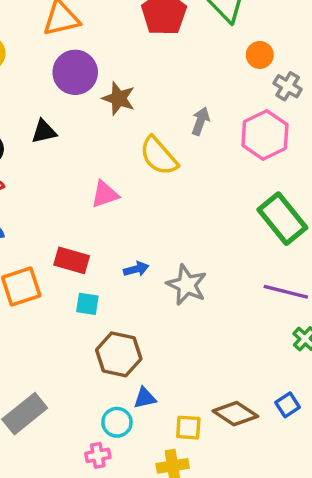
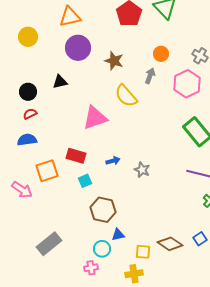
orange circle: (260, 55) -> (161, 54), moved
brown star: (119, 98) -> (114, 61), moved
pink triangle: (105, 194) -> (95, 118), size x1.5
gray star: (187, 285) -> (142, 170), size x0.7
cyan square: (87, 304) -> (85, 181), turned -32

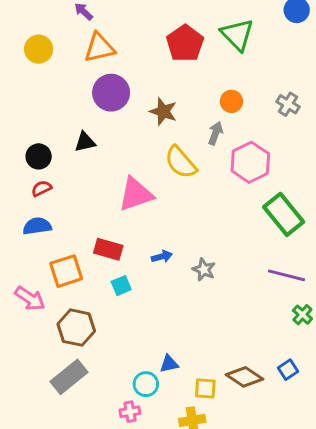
yellow circle: (28, 37) -> (39, 49), moved
pink hexagon: (187, 84) -> (250, 162), moved
brown hexagon: (103, 210) -> (76, 328), moved

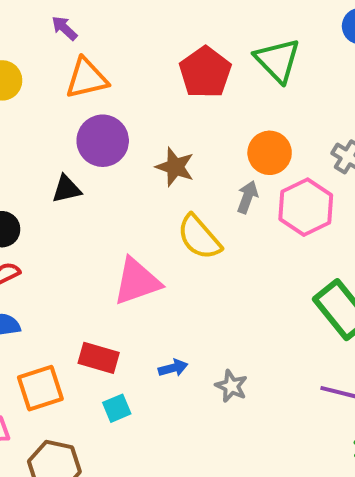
orange circle: (231, 101) -> (270, 153), size x1.4
black triangle: (85, 142) -> (66, 189), moved
pink hexagon: (250, 162) -> (306, 207), moved

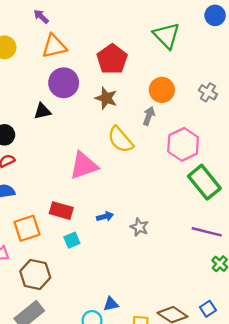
red pentagon: (205, 72) -> (112, 59), moved
pink hexagon: (306, 207) -> (183, 144), moved

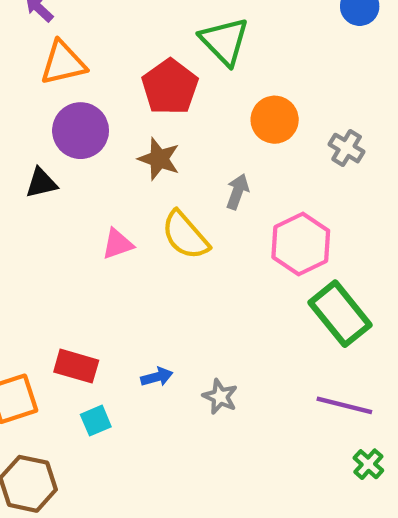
green triangle: (167, 35) -> (224, 41), moved
orange circle: (162, 90) -> (275, 120), moved
pink triangle: (84, 166) -> (118, 244), moved, size x0.6

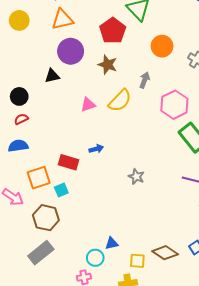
yellow semicircle: (185, 235) -> (120, 101), turned -95
blue arrow: (157, 377) -> (96, 149), moved
cyan square: (96, 421) -> (61, 190), moved

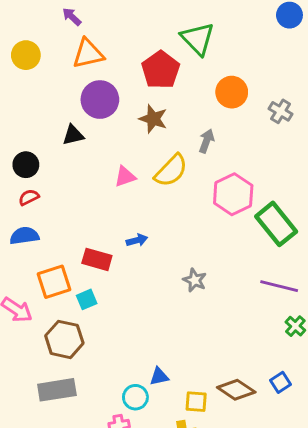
pink hexagon: (174, 105) -> (233, 194), moved
gray rectangle: (41, 253) -> (57, 390), turned 30

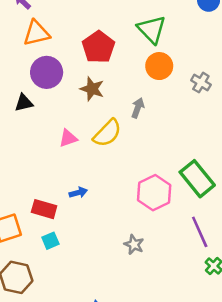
green triangle: (198, 39) -> (152, 29), moved
pink hexagon: (233, 194) -> (154, 193), moved
gray star: (195, 280) -> (134, 244), moved
purple line: (279, 286) -> (200, 232), turned 52
cyan square: (87, 299) -> (50, 241), moved

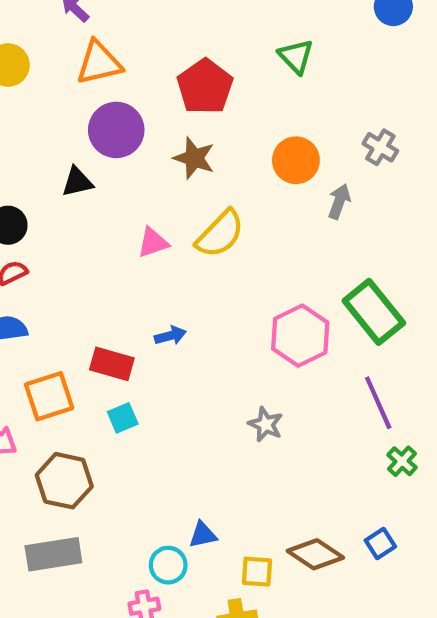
green triangle: (152, 29) -> (296, 56), size x0.7
orange circle: (159, 66) -> (296, 160), moved
gray arrow: (138, 108) -> (339, 201), moved

